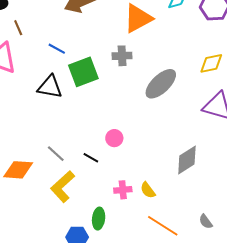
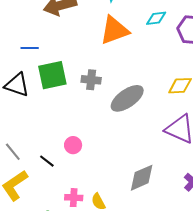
blue line: (57, 49) -> (30, 48), turned -36
gray cross: (122, 56) -> (91, 80), moved

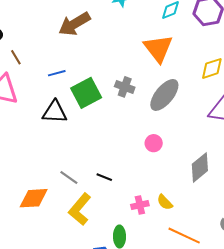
orange triangle: (114, 30) -> (158, 48), moved, turned -32
gray cross: (91, 80) -> (125, 87), turned 30
pink circle: (73, 145) -> (154, 143), moved

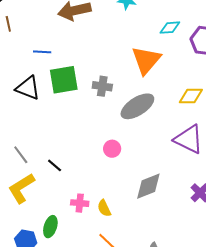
gray cross: (125, 87) -> (102, 86), turned -30

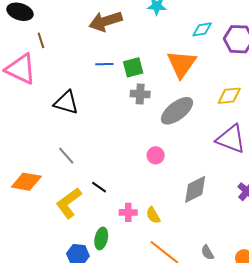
blue line: (42, 52) -> (104, 64), moved
green square: (64, 80) -> (133, 67), moved, size x0.7
gray line: (21, 155) -> (66, 156), moved
black line: (55, 165) -> (99, 187), moved

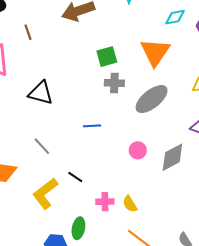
brown line: (41, 40) -> (28, 32), moved
blue line: (104, 64) -> (92, 126), moved
pink circle: (156, 155) -> (138, 150), moved
gray diamond: (195, 189) -> (172, 157), moved

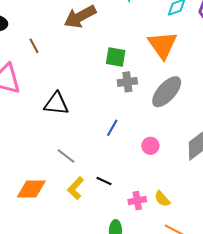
green square: (107, 57) -> (116, 57), turned 35
blue line: (92, 126) -> (112, 128), turned -48
pink circle: (138, 150) -> (150, 146), moved
yellow L-shape: (45, 193) -> (76, 188), moved, size x0.7

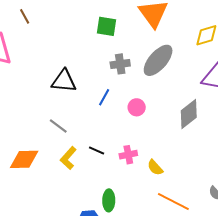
gray cross: (127, 82) -> (120, 64), moved
black triangle: (56, 104) -> (64, 81), moved
pink circle: (150, 146) -> (137, 107), moved
pink cross: (137, 201) -> (128, 155), moved

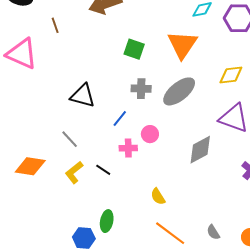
pink cross: (128, 155) -> (128, 148), moved

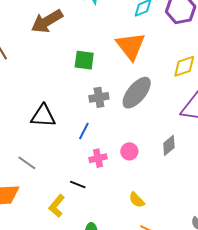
pink circle: (150, 134) -> (129, 151), moved
gray line: (70, 139) -> (27, 163), moved
gray diamond: (200, 150) -> (169, 145), size x0.7
yellow L-shape: (74, 172) -> (57, 206), moved

